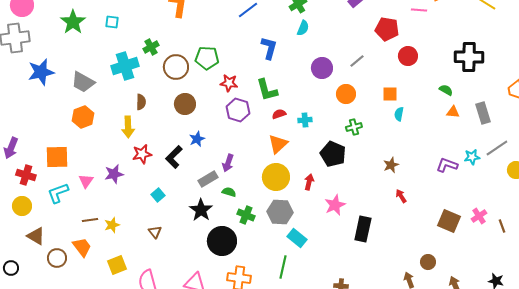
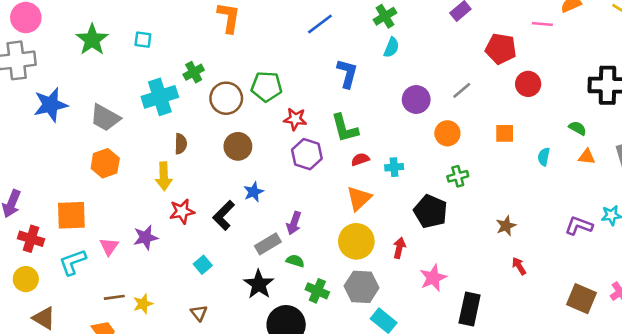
cyan semicircle: (399, 114) -> (544, 157), moved

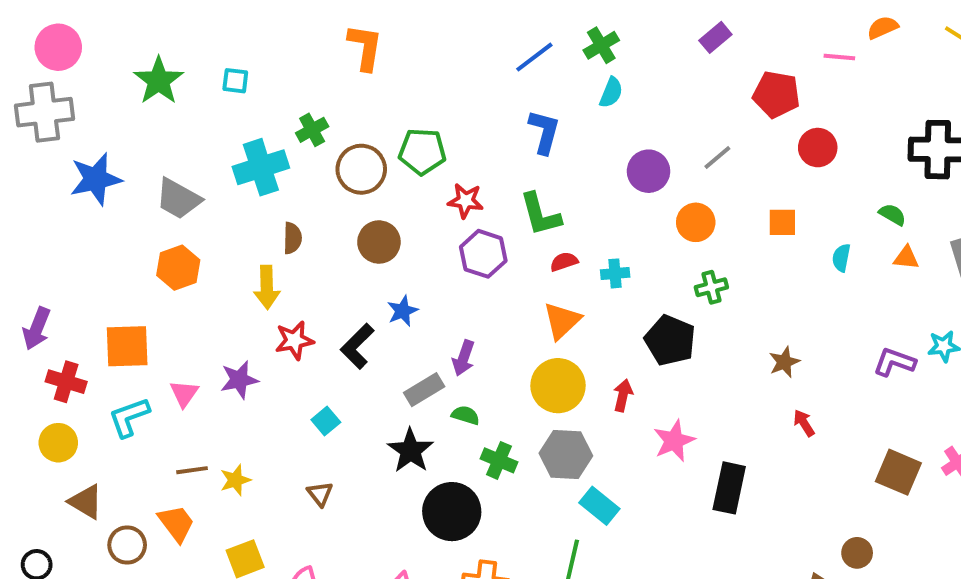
blue line: (320, 24) -> (534, 57), moved

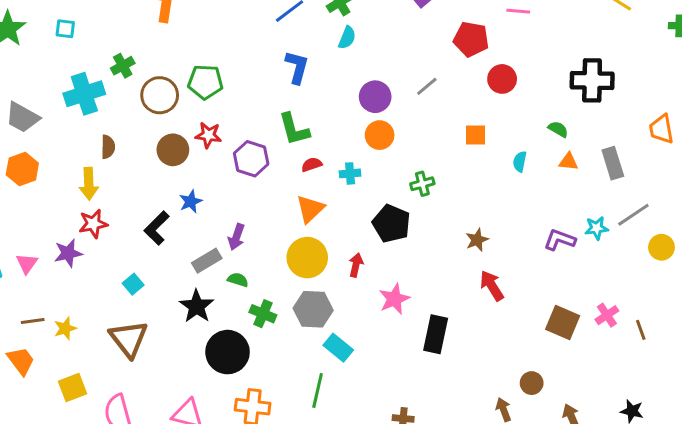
red star: (466, 201) -> (208, 135), moved
orange circle: (696, 222) -> (380, 135), moved
red star: (294, 340) -> (93, 224), moved
red arrow: (804, 423) -> (492, 286), size x1.5
brown triangle: (320, 494) -> (129, 339), size x2.0

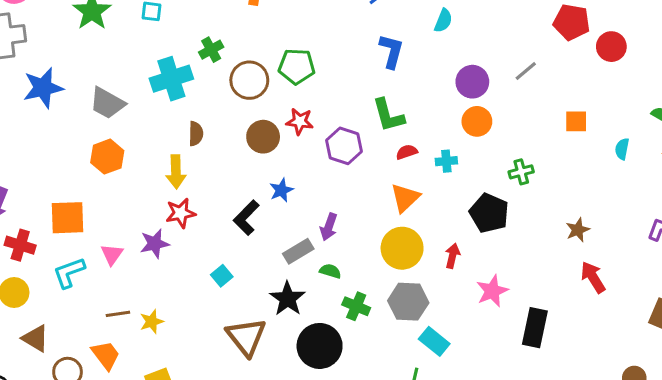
red circle: (502, 79) -> (611, 47), moved
brown triangle: (129, 339) -> (246, 337), moved

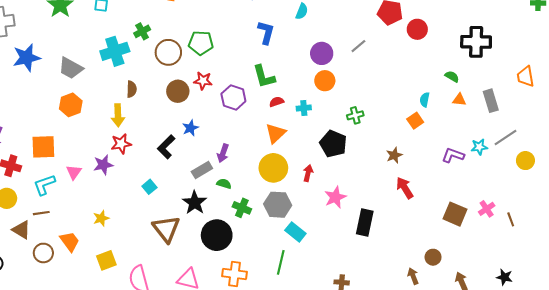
orange square: (576, 121) -> (415, 121), moved, turned -35
brown line: (118, 314) -> (41, 213), moved

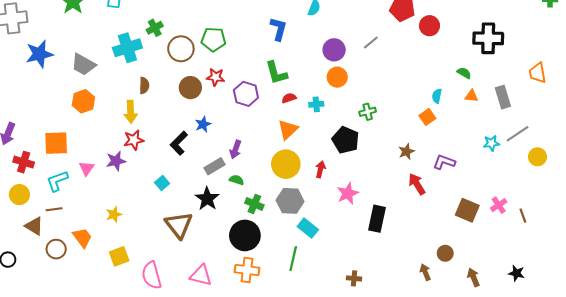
purple L-shape: (453, 155) -> (444, 162), moved
black circle: (217, 235) -> (245, 235), moved

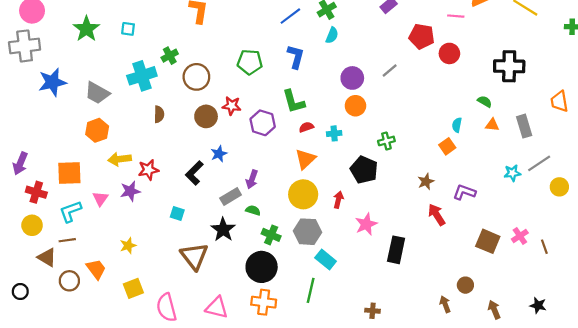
green pentagon: (213, 39) -> (250, 62), moved
yellow arrow: (131, 112) -> (120, 159), moved, turned 85
cyan square: (162, 183) -> (177, 214), turned -32

